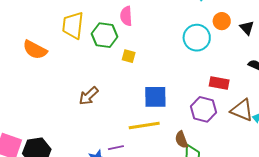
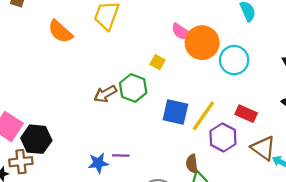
pink semicircle: (126, 16) -> (181, 32), moved, turned -66
orange circle: (222, 21) -> (202, 43), moved, size x1.8
green hexagon: (105, 35) -> (133, 88), moved
yellow line: (144, 126) -> (203, 116), moved, turned -60

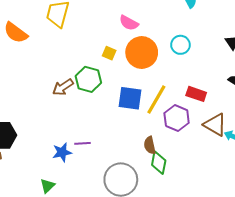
orange circle: (202, 43) -> (142, 53), moved
cyan circle: (234, 60) -> (180, 45), size x0.7

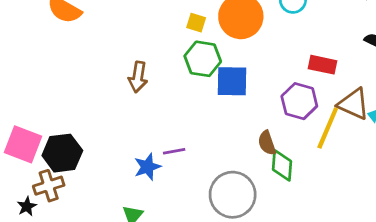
green hexagon: (88, 79) -> (203, 59), moved
brown arrow: (63, 87) -> (138, 77), turned -40
yellow line: (156, 100) -> (328, 128), moved

